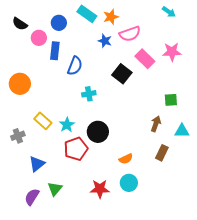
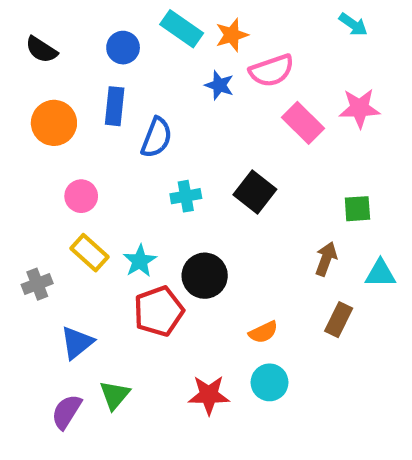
pink circle: (39, 38) -> (81, 196), moved
black square: (122, 74) -> (255, 192), moved
orange circle: (20, 84) -> (54, 123), moved

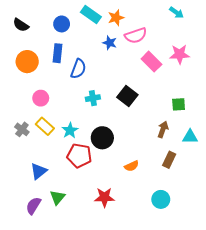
gray cross: (37, 284) -> (22, 129), moved, turned -32
red pentagon: (159, 311) -> (79, 156), turned 30
cyan circle: (270, 382) -> (161, 199), moved

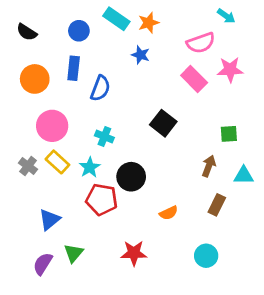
pink semicircle: (136, 35) -> (201, 43), moved
pink circle: (41, 98) -> (52, 126), size x1.5
cyan cross: (93, 98) -> (104, 137), moved, turned 32

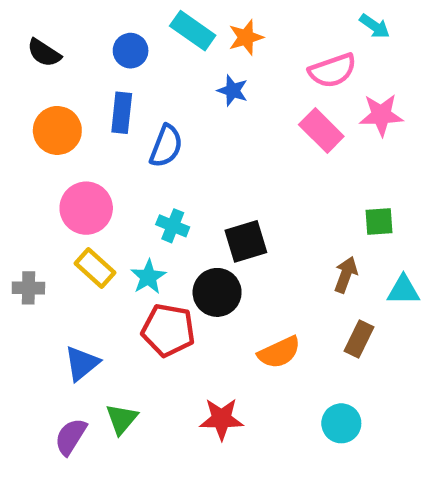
black square: (163, 123) -> (246, 241), moved, turned 35
gray cross: (28, 166) -> (28, 288), moved, turned -36
orange semicircle: (169, 213) -> (279, 352), size x1.4

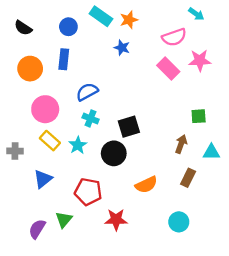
blue semicircle: (166, 146) -> (87, 92), moved, turned -140
red pentagon: (168, 330) -> (88, 192), moved
blue triangle: (82, 363) -> (43, 179), moved

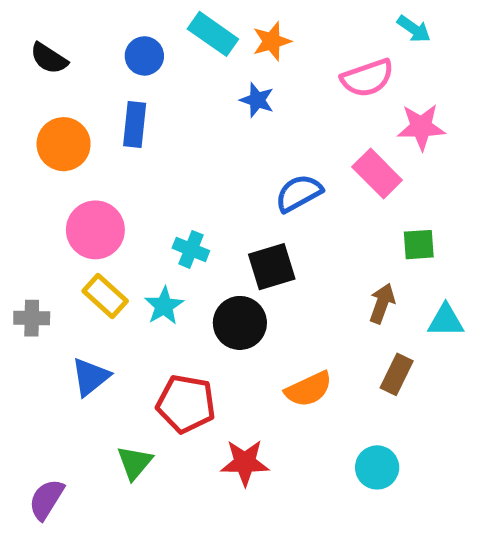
pink rectangle: (168, 69) -> (377, 174), moved
blue semicircle: (87, 92) -> (299, 193), moved
purple semicircle: (37, 229) -> (46, 499), moved

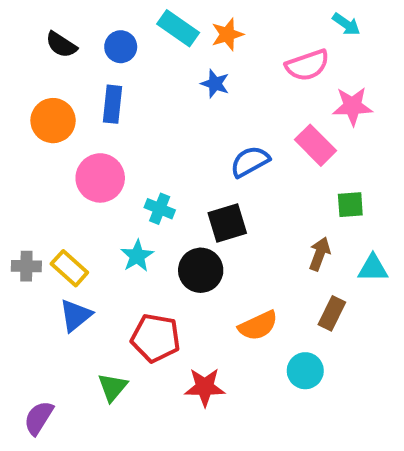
black semicircle: (49, 58) -> (61, 45), moved
pink circle: (95, 230) -> (100, 178), moved
yellow rectangle: (105, 296) -> (69, 268), moved
cyan circle: (377, 467) -> (305, 371), moved

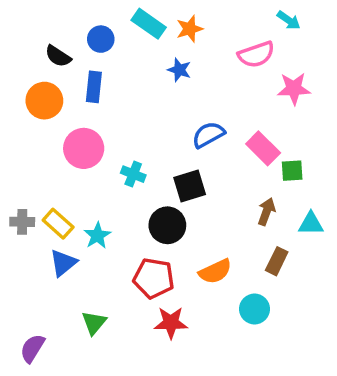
black semicircle: (61, 45) -> (58, 56), moved
pink rectangle: (316, 145) -> (263, 148), moved
cyan star: (137, 256) -> (97, 236), moved
red pentagon: (156, 338) -> (154, 278), moved

